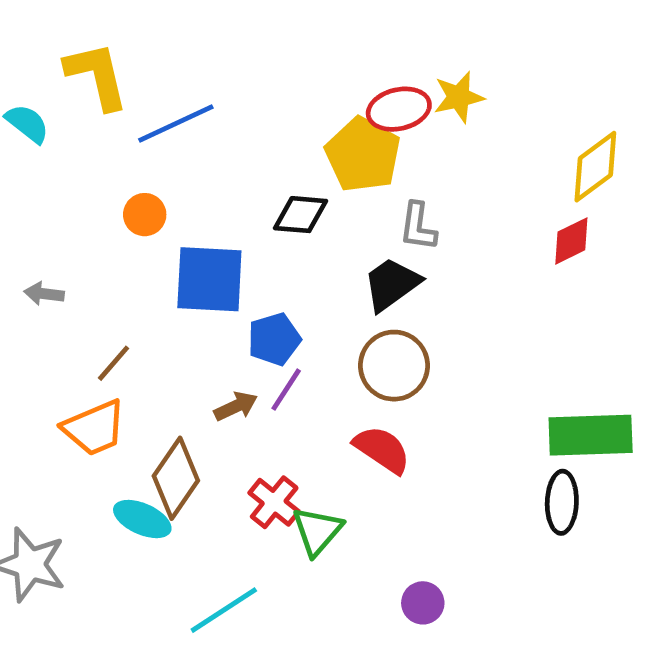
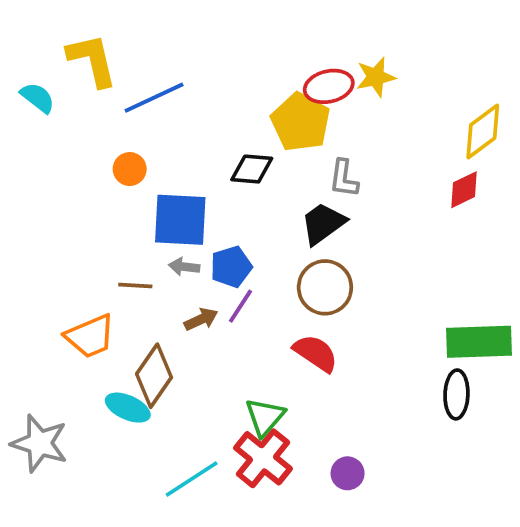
gray arrow: (44, 294) -> (184, 267), moved
brown line: (114, 363) -> (135, 285), moved, turned 52
red cross: (274, 502) -> (263, 458), moved, size x1.4

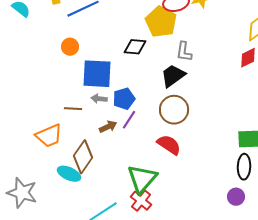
green triangle: (265, 417) -> (142, 179), size x1.4
red cross: (263, 458) -> (141, 201), size x0.7
purple circle: (348, 473) -> (236, 197), moved

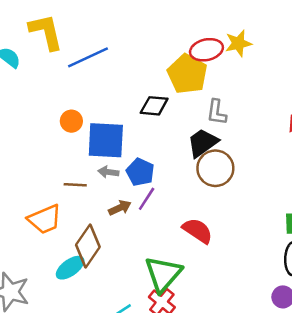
orange circle: (70, 47) -> (71, 121), moved
blue pentagon: (124, 99) -> (140, 172), turned -30
brown circle: (174, 110) -> (215, 168), moved
cyan ellipse: (69, 174) -> (70, 268), turned -60

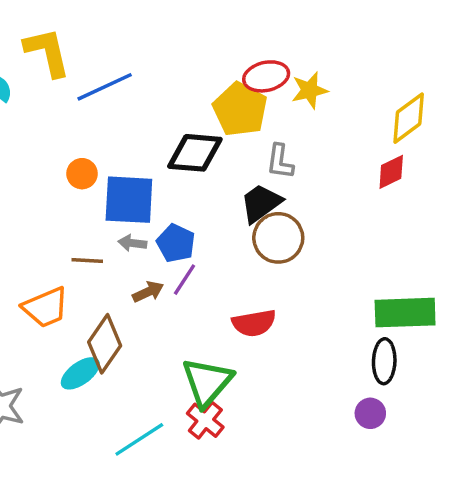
yellow star: (238, 43) -> (310, 90), moved
black diamond: (154, 106) -> (195, 153), size x1.4
red semicircle: (198, 231) -> (254, 323), turned 136

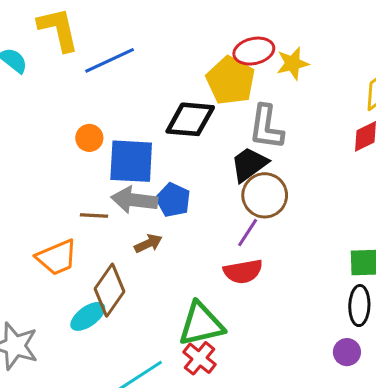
gray L-shape: (280, 161) -> (266, 127), size x1.4
gray arrow: (132, 243) -> (134, 200), size x1.8
purple line: (184, 280) -> (248, 233), moved
green triangle: (207, 382) -> (201, 324), turned 36

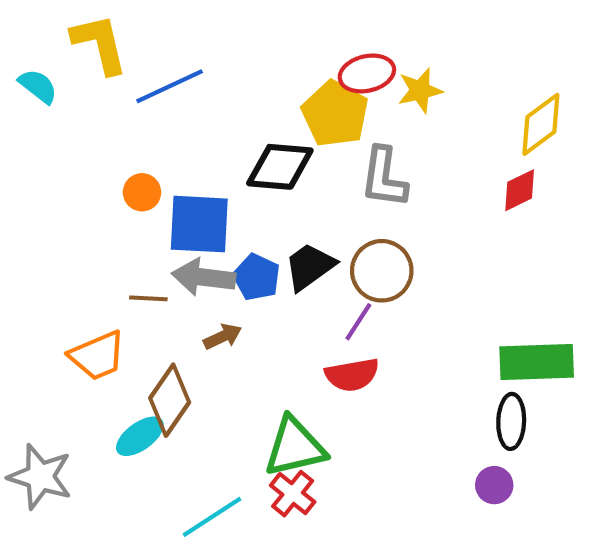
black trapezoid: (249, 164) -> (310, 267), moved

